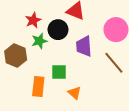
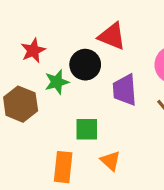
red star: (33, 20) -> (33, 50), moved
orange rectangle: (38, 87) -> (63, 167), moved

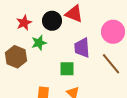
black circle: (85, 65) -> (52, 21), moved
green square: (87, 129) -> (67, 69), moved

